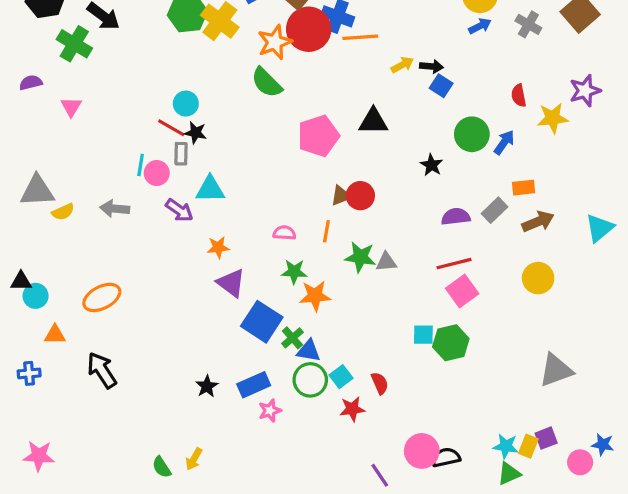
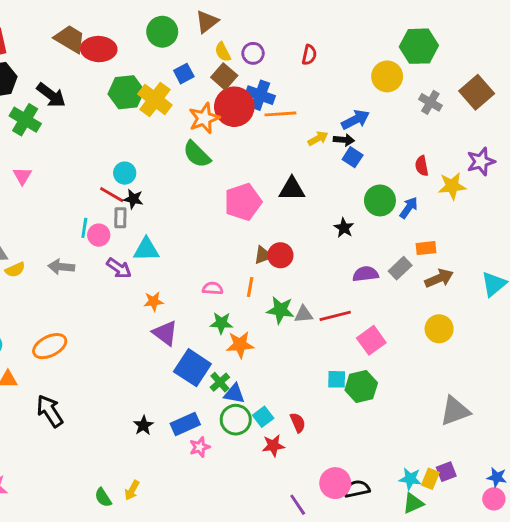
blue arrow: (480, 26) -> (355, 120), moved, size x1.4
red line: (454, 264) -> (335, 316), moved
pink circle: (580, 462) -> (494, 499), moved

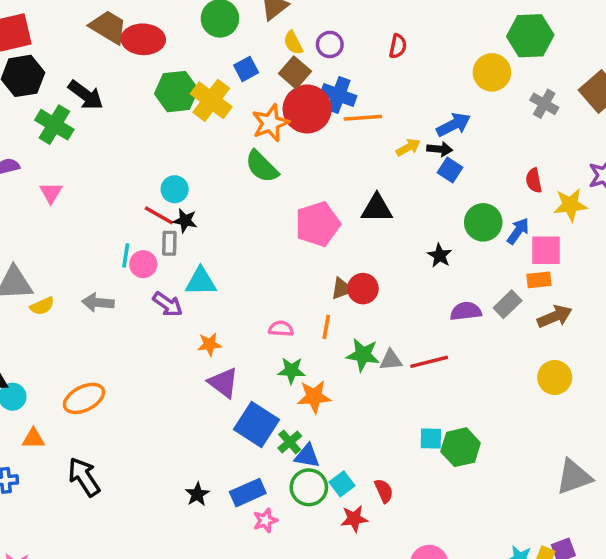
pink square: (371, 340) -> (546, 250), moved, turned 36

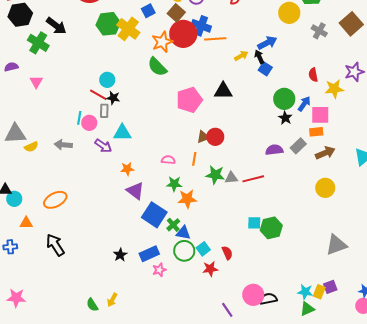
black arrow: (440, 149) -> (259, 57), turned -120
black star: (440, 255) -> (285, 118), moved

